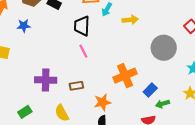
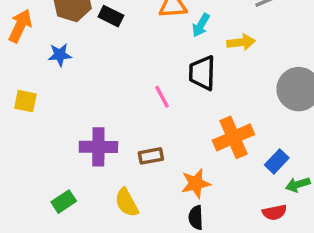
black trapezoid: (82, 26) -> (202, 73), moved

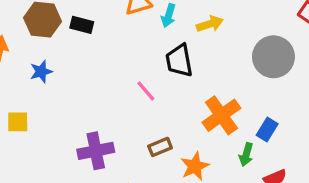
brown rectangle: (151, 156) -> (160, 147), moved
green arrow: (298, 185) -> (246, 154), moved, turned -45

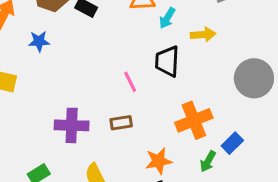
brown rectangle: (160, 147) -> (121, 123), moved

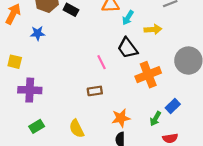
black trapezoid: (167, 61) -> (128, 48), turned -40
orange cross: (194, 120) -> (148, 75), moved
purple cross: (72, 125) -> (30, 90), moved

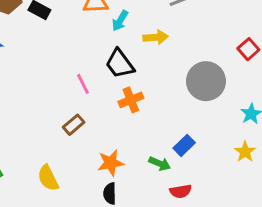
orange cross: (148, 75) -> (131, 100), moved, size x0.7
brown rectangle: (95, 91) -> (74, 125), turned -32
green arrow: (156, 119) -> (160, 164), turned -96

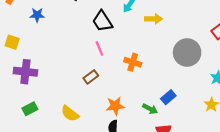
black trapezoid: (120, 64) -> (102, 21), moved
orange cross: (131, 100) -> (133, 62), turned 35
yellow semicircle: (48, 178) -> (70, 114), turned -30

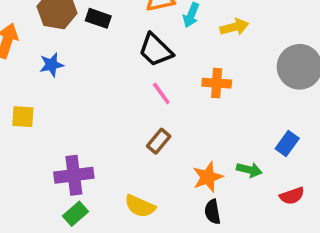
orange cross: (133, 62) -> (217, 83), moved
purple cross: (25, 72) -> (74, 175), moved
green arrow: (150, 109) -> (249, 170), moved

